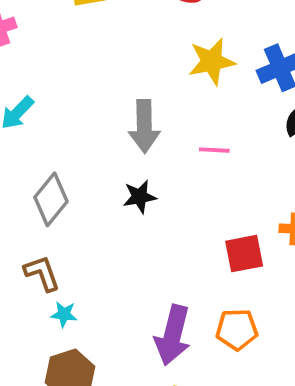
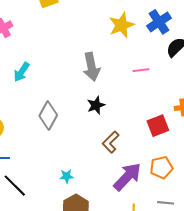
pink line: (214, 150) -> (141, 70), moved
brown L-shape: (42, 273) -> (111, 142), moved, turned -105
purple arrow: (173, 335) -> (127, 177), turned -140

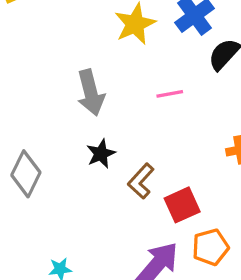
red square: (158, 126) -> (182, 205), moved
brown L-shape: (111, 142) -> (141, 181), moved

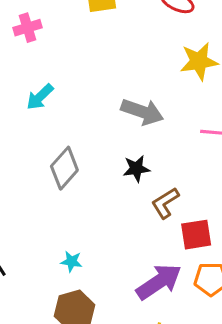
gray arrow: (91, 93) -> (142, 112), turned -72

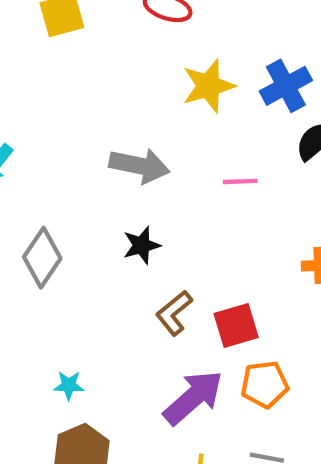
brown L-shape: (165, 203) -> (174, 313), moved

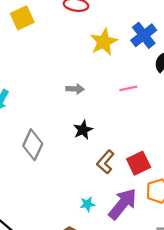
gray arrow: (139, 166) -> (75, 89), size x0.6
cyan star: (69, 385) -> (87, 204), moved

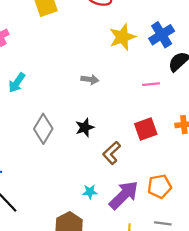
pink line: (128, 88) -> (151, 84), moved
black star: (83, 130) -> (85, 128), moved
red square: (139, 163) -> (146, 129), moved

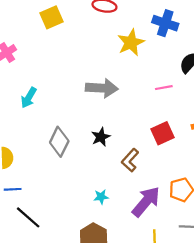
blue cross: (162, 35) -> (165, 23), moved, turned -35
gray arrow: (90, 79) -> (102, 88), size x1.8
cyan star: (90, 192) -> (101, 197), moved

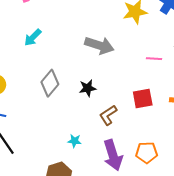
purple arrow: (146, 202) -> (113, 155), turned 108

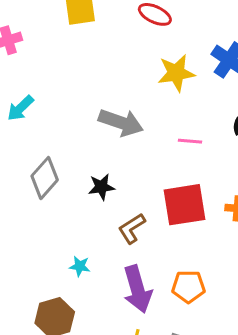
pink line: (154, 59) -> (190, 141), moved
red square: (143, 99) -> (185, 205), size x1.4

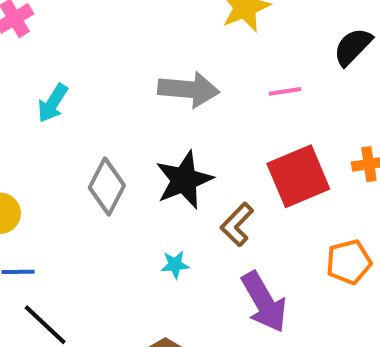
black star: (101, 187) -> (184, 180), size x1.6
cyan star: (80, 266) -> (175, 265), moved
orange pentagon: (188, 287) -> (349, 262), moved

